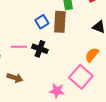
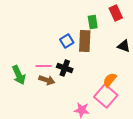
orange semicircle: (92, 55) -> (110, 80), moved
brown arrow: (15, 78) -> (47, 80), moved

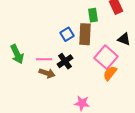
black cross: (65, 68) -> (65, 61), turned 35
green arrow: (19, 75) -> (17, 54), moved
pink square: (106, 96) -> (106, 57), moved

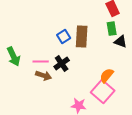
green rectangle: (93, 15) -> (112, 29), moved
pink square: (106, 57) -> (103, 92), moved

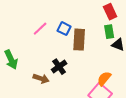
blue square: (64, 37) -> (64, 29), moved, turned -32
pink line: (41, 62) -> (40, 29), moved, turned -42

